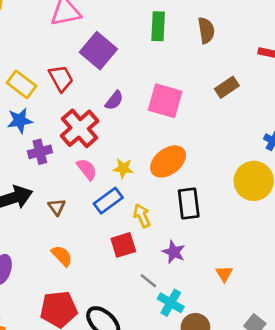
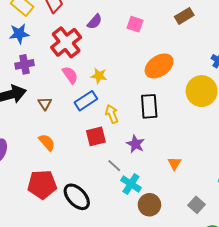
pink square: (165, 101) -> (135, 24), size x0.6
purple cross: (40, 152) -> (25, 64), moved
orange ellipse: (168, 161) -> (159, 66), moved

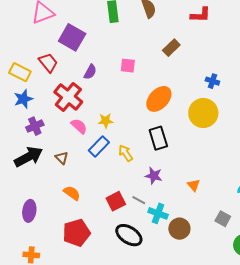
red square: (96, 136) -> (116, 201), moved
black ellipse: (77, 197) -> (129, 235), moved

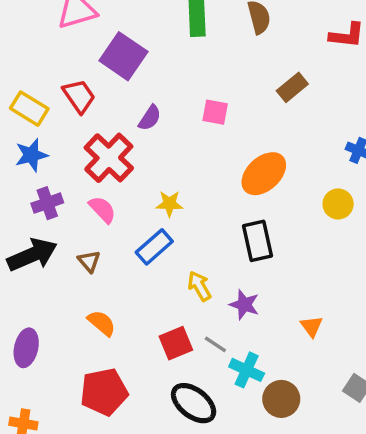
yellow circle: (203, 113) -> (338, 204), size x0.6
pink semicircle: (79, 126) -> (102, 209), moved
yellow arrow: (126, 153) -> (199, 286), moved

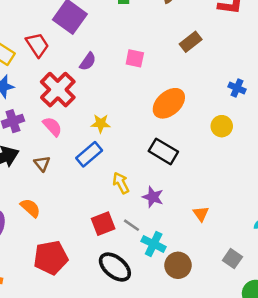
black rectangle: (258, 241) -> (163, 151), turned -48
orange semicircle: (102, 323) -> (30, 208), moved

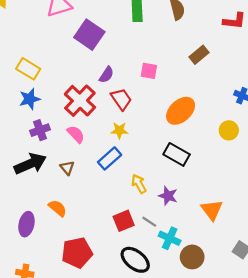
red trapezoid: (37, 45) -> (121, 99), moved
orange triangle: (201, 214) -> (212, 210), size x1.5

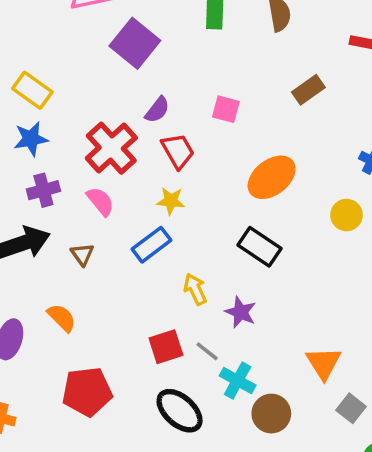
orange triangle: (212, 210) -> (324, 363), moved

